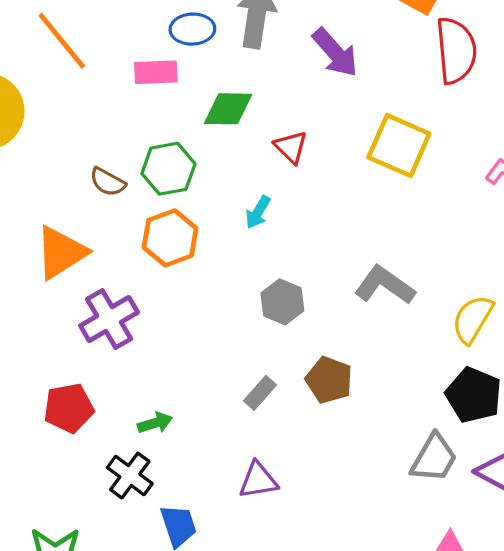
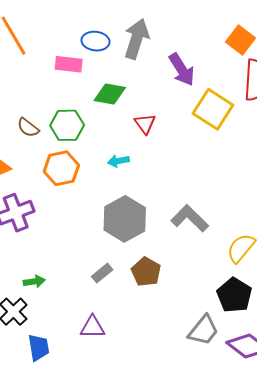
yellow square: (399, 146) -> (213, 109), moved
cyan arrow: (258, 212) -> (118, 161), turned 40
gray hexagon: (282, 302) -> (125, 219), size x1.6

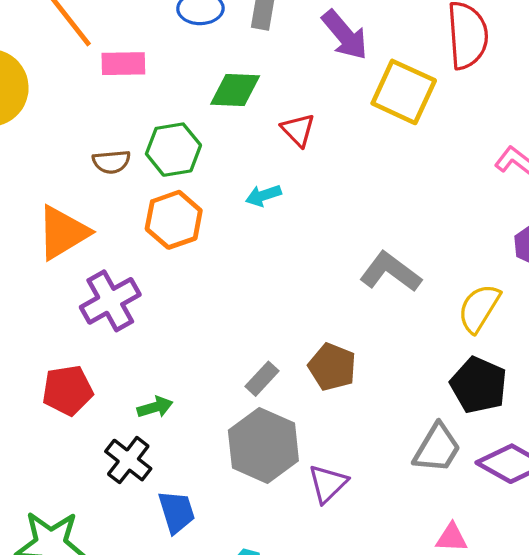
pink rectangle: (69, 64) -> (123, 64), moved
brown semicircle: (28, 128) -> (111, 162), turned -35
gray hexagon: (125, 219) -> (263, 445), moved
purple triangle: (92, 327) -> (328, 484), moved, turned -36

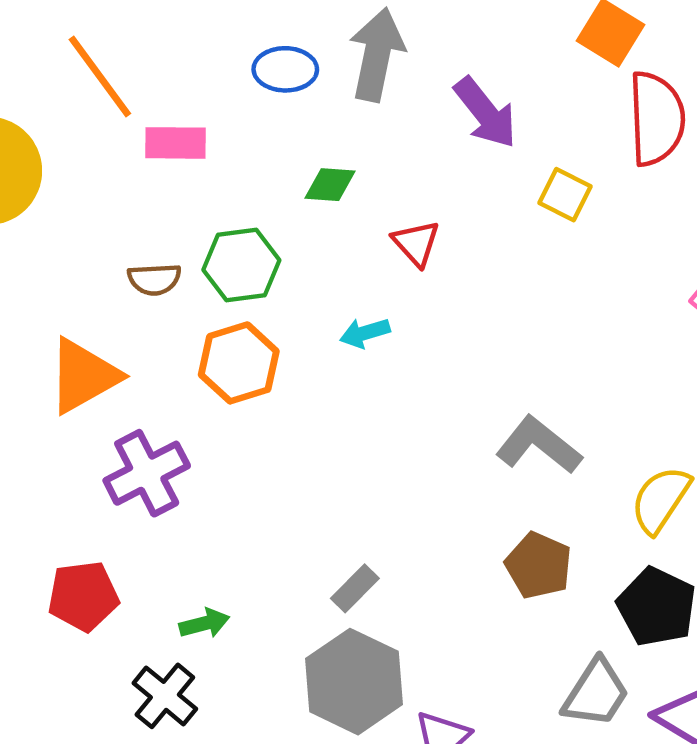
green diamond: (235, 90) -> (330, 185), size x0.7
yellow square: (404, 92) -> (565, 195), size x0.6
brown pentagon: (332, 367) -> (539, 565), moved

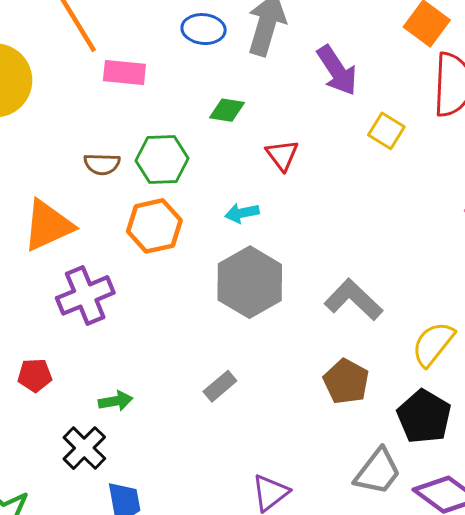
red pentagon: (83, 596) -> (35, 375), size x0.7
gray hexagon: (354, 682) -> (250, 282), moved

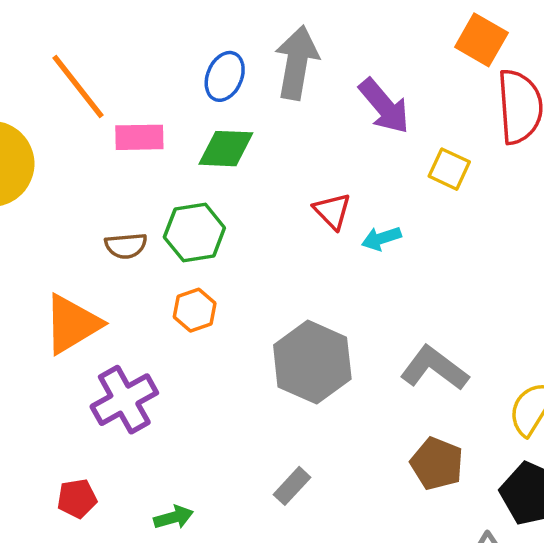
blue ellipse: (204, 29) -> (225, 76), turned -66
green diamond: (227, 110) -> (226, 149), moved, size x1.4
cyan arrow: (242, 213) -> (381, 238), moved
orange hexagon: (154, 226) -> (195, 310), size x0.7

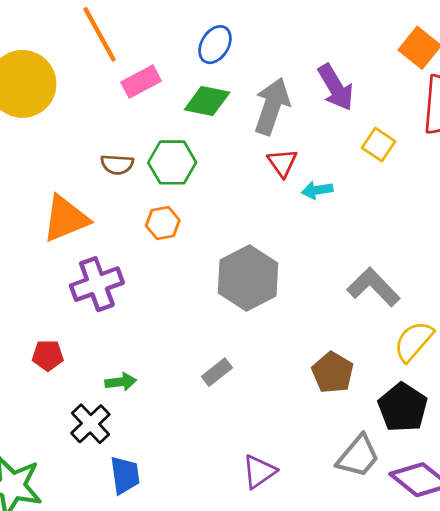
gray arrow: (297, 63) -> (272, 106), moved
pink rectangle: (139, 137) -> (141, 82), turned -36
gray L-shape: (434, 368) -> (374, 287), moved

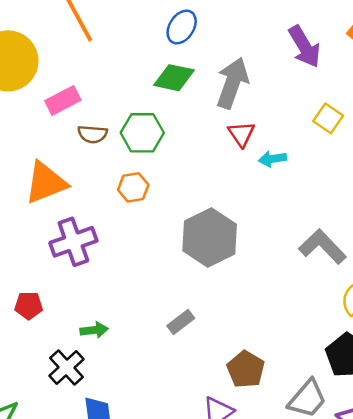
pink rectangle: (141, 82) -> (63, 100), moved
purple arrow: (336, 87) -> (304, 47), moved
brown pentagon: (333, 372) -> (246, 369), moved

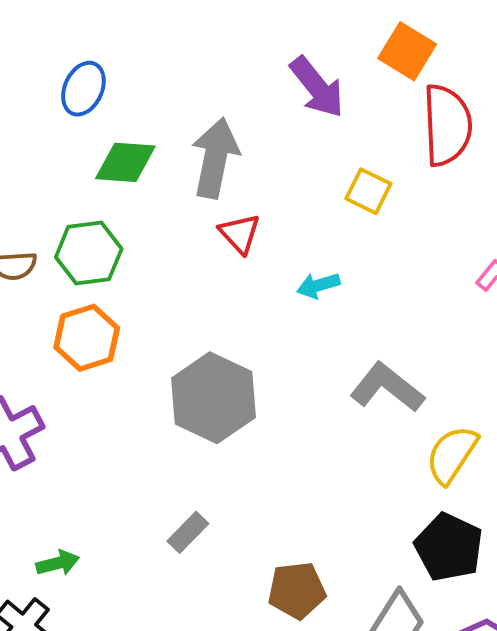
blue ellipse: (182, 27) -> (83, 89), moved
cyan arrow: (272, 159) -> (318, 285), moved
orange hexagon: (133, 187) -> (87, 338), size x1.4
brown pentagon: (246, 369) -> (297, 590), turned -30

